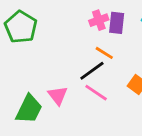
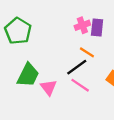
green trapezoid: (29, 109) -> (28, 75), moved

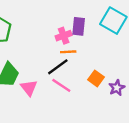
pink cross: (82, 25) -> (64, 36), moved
orange line: (87, 52) -> (68, 52), turned -35

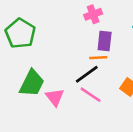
purple rectangle: (79, 26) -> (105, 41), moved
pink cross: (64, 36) -> (93, 14), moved

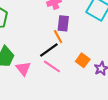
orange line: (98, 58) -> (58, 37), turned 64

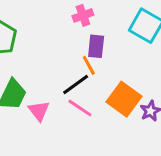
orange square: (83, 60) -> (124, 99), size x1.6

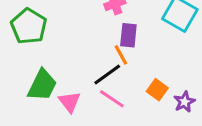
orange square: (124, 99) -> (157, 90), size x0.6

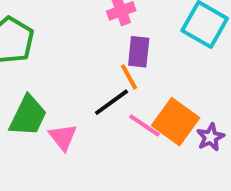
orange square: (157, 90) -> (176, 122), size x1.6
pink line: (112, 99) -> (145, 126), moved

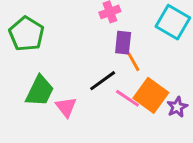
orange line: (129, 77) -> (133, 62), moved

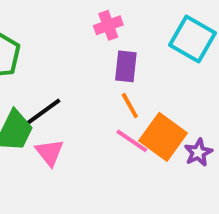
orange line: (133, 62) -> (130, 106), moved
black line: (103, 81) -> (44, 111), moved

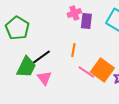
purple rectangle: (126, 66) -> (86, 21), moved
orange line: (130, 106) -> (73, 50), moved, turned 40

